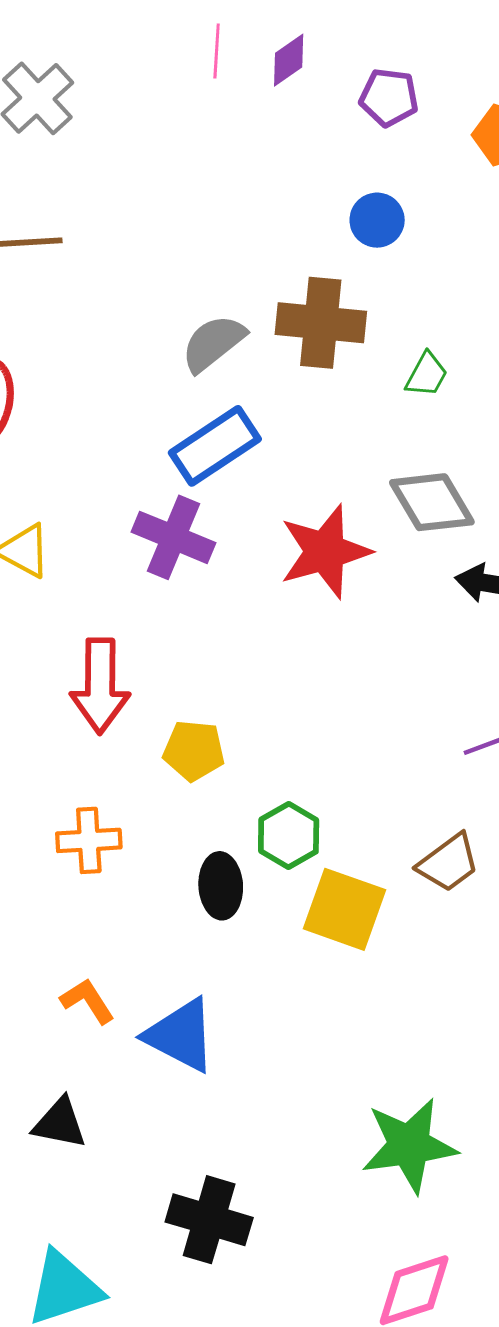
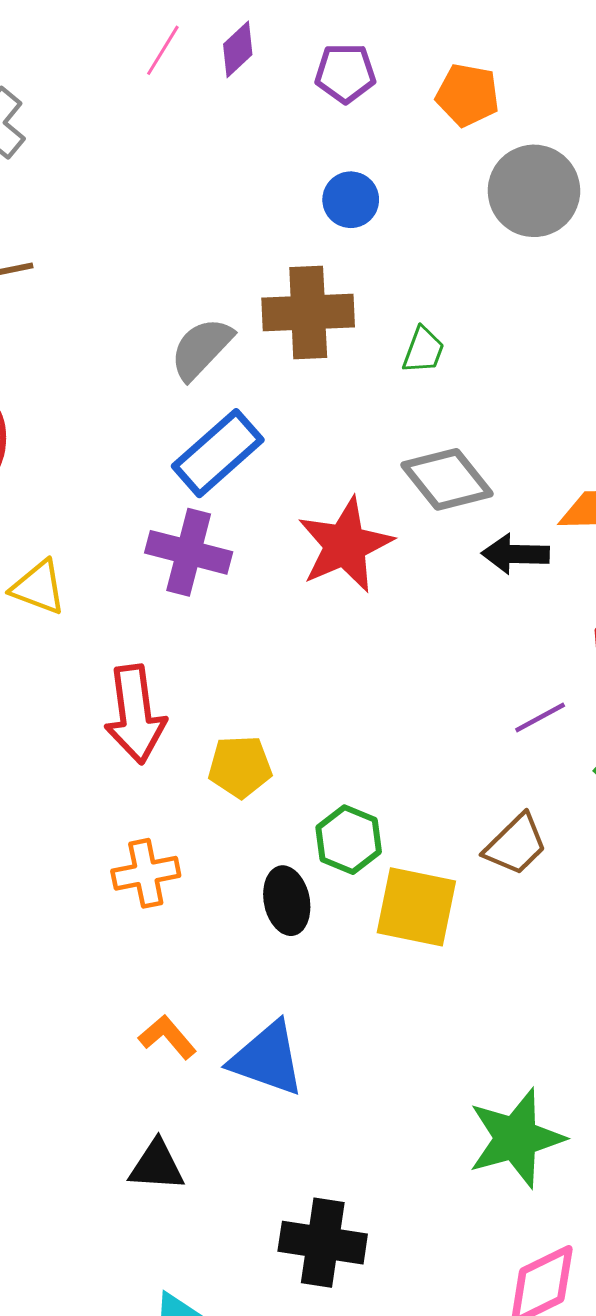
pink line: (217, 51) -> (163, 50), turned 36

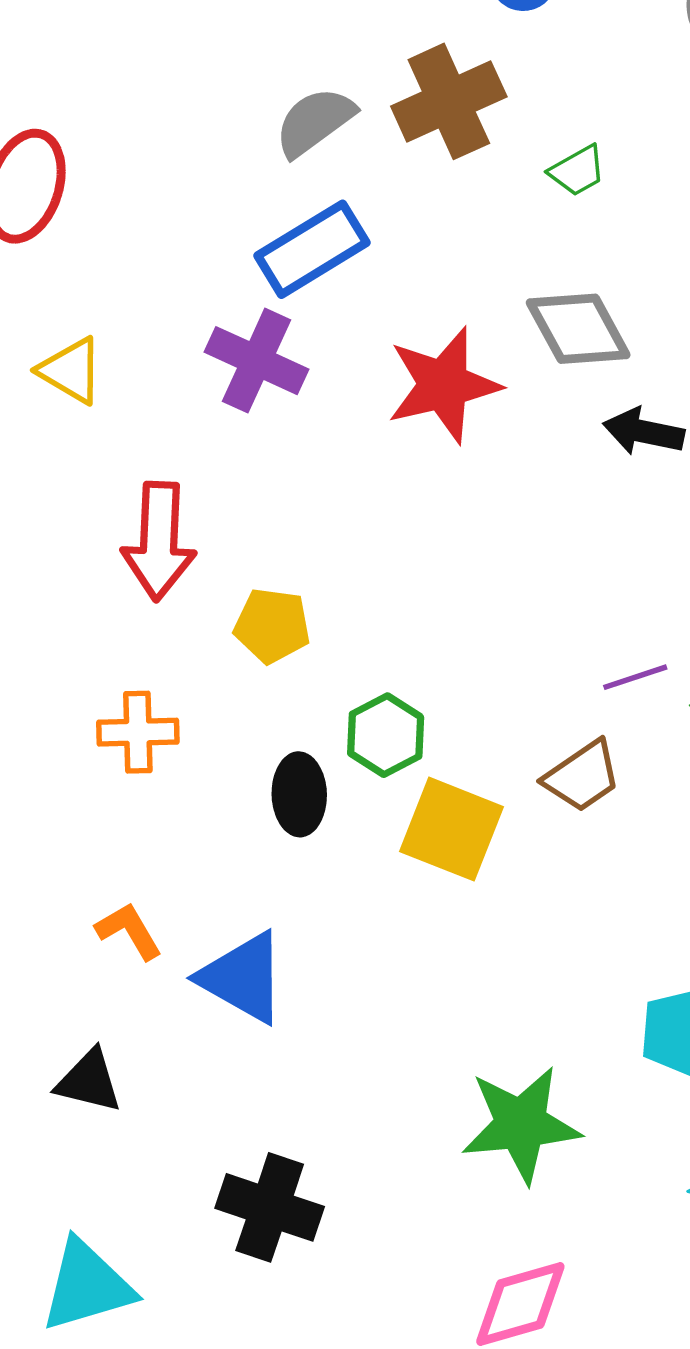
brown cross: (308, 312) -> (449, 101), turned -32
green trapezoid: (423, 350) -> (577, 171), turned 30
purple line: (540, 717) -> (635, 677), moved

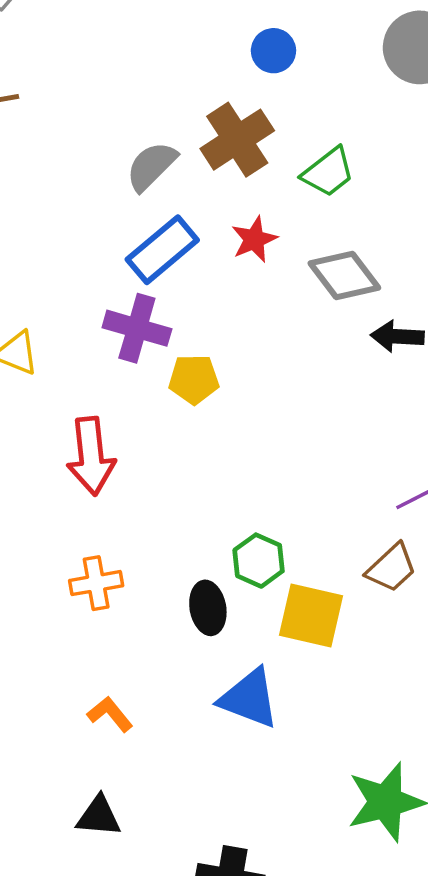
green trapezoid: (577, 171) -> (328, 172), size x1.4
red star: (444, 385) -> (254, 239), moved, size x0.6
yellow pentagon: (272, 626) -> (194, 379), moved
blue triangle: (243, 978) -> (249, 698), moved

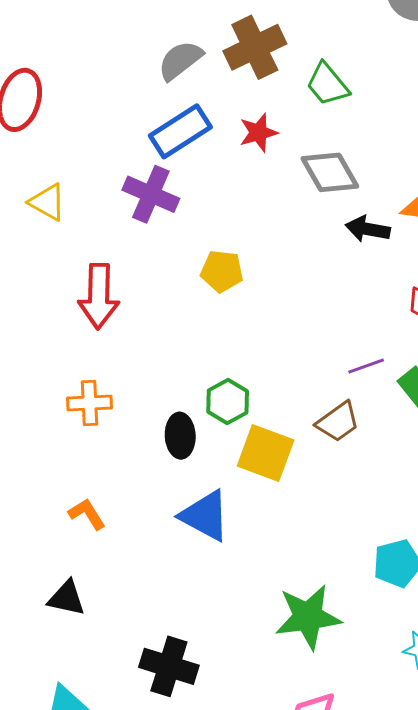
green trapezoid: (328, 172) -> (327, 84), turned 81
yellow pentagon: (194, 379) -> (222, 271), moved

